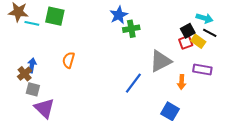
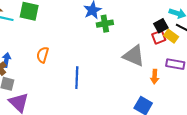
gray triangle: (161, 61) -> (134, 56), turned 50
blue line: (133, 83) -> (77, 78), moved, turned -35

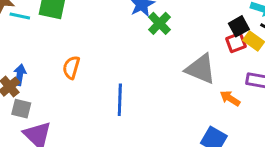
green cross: (105, 24) -> (159, 23), turned -35
orange arrow: (155, 77) -> (230, 98), turned 120

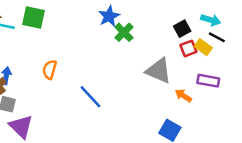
black square: (239, 26) -> (182, 29), moved
blue line: (120, 100) -> (90, 97), turned -45

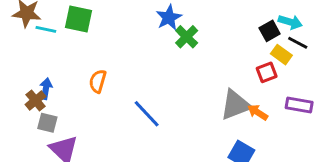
black square: (182, 29) -> (270, 31), moved
red square: (188, 48) -> (267, 72), moved
gray triangle: (159, 71) -> (235, 105), moved, turned -44
purple rectangle: (208, 81) -> (299, 105), moved

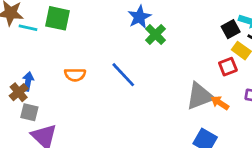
orange semicircle: (98, 81) -> (75, 75), turned -105
blue line: (147, 114) -> (123, 75), moved

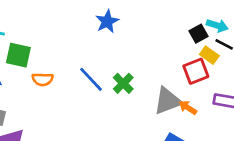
green square: (58, 18) -> (18, 55), moved
green cross: (155, 34) -> (123, 83), moved
red square: (228, 67) -> (196, 71), size x1.4

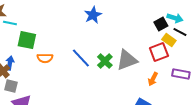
gray triangle: (168, 101) -> (127, 60), moved
orange arrow: (188, 108) -> (153, 79), turned -96

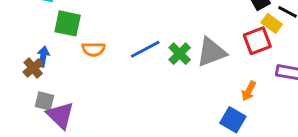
blue line: (81, 58) -> (145, 49), turned -75
orange arrow: (153, 79) -> (249, 91), moved
gray square: (11, 86) -> (45, 101), moved

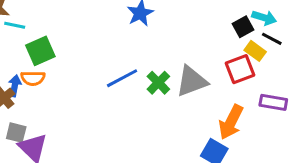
green square: (68, 23) -> (40, 51), turned -36
orange semicircle: (93, 49) -> (33, 78), moved
orange arrow: (249, 91) -> (231, 122), size x1.6

